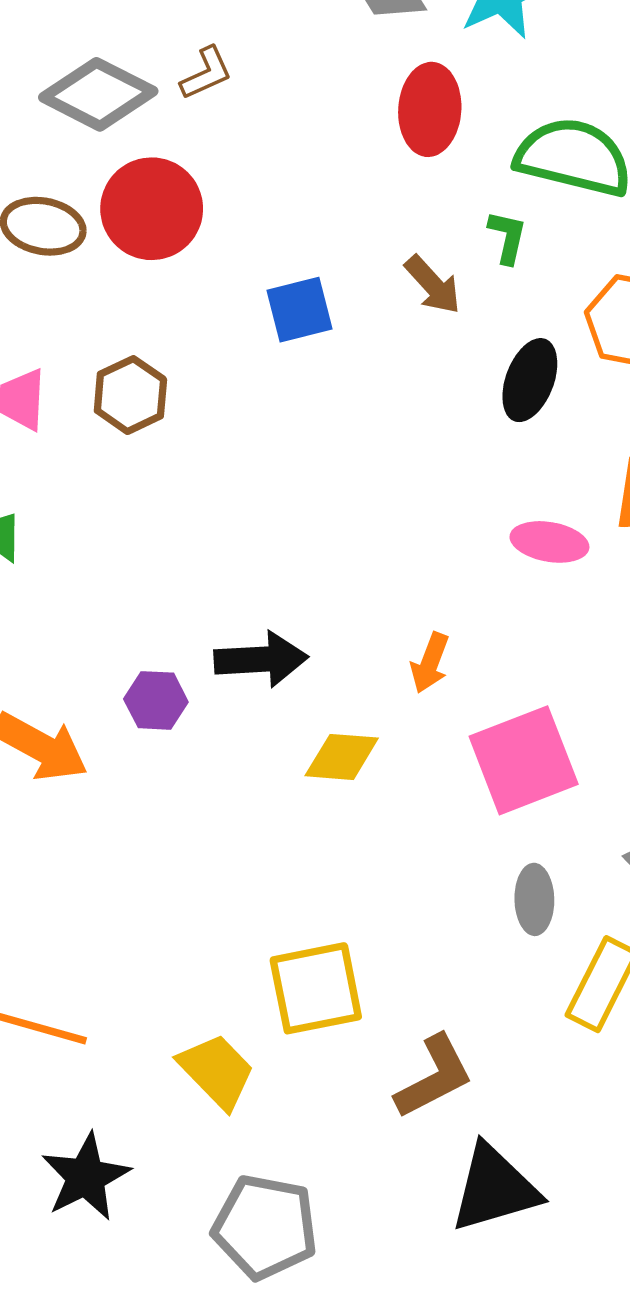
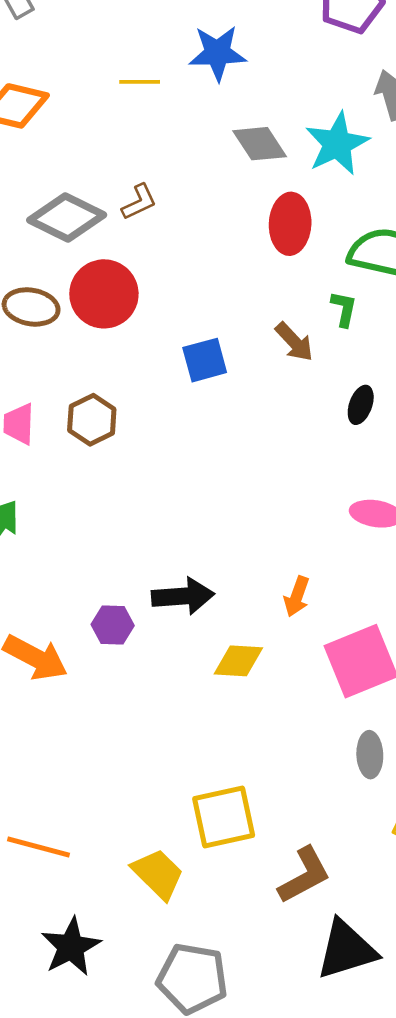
black ellipse: (530, 380) -> (361, 405), size x0.7

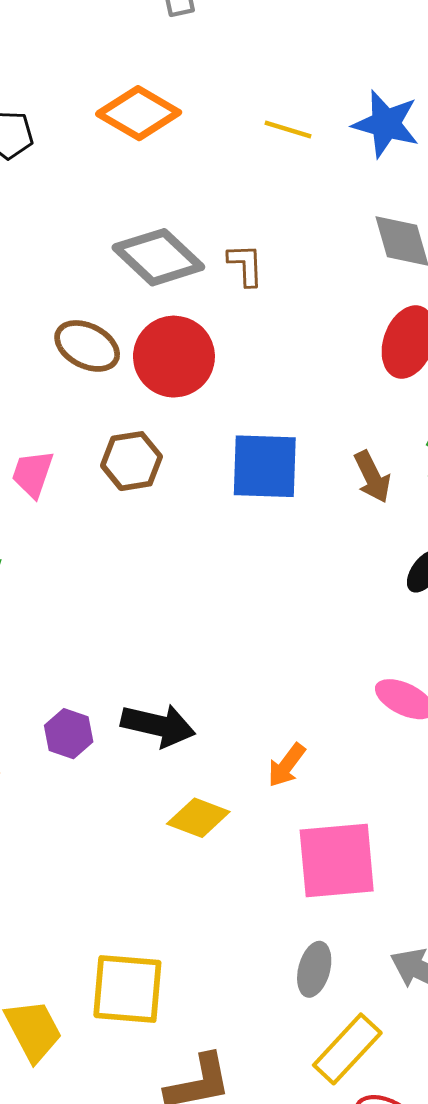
brown L-shape: (139, 202) -> (246, 265), turned -84
blue square: (205, 360) -> (265, 466), size x1.4
brown hexagon: (92, 420) -> (132, 461), moved

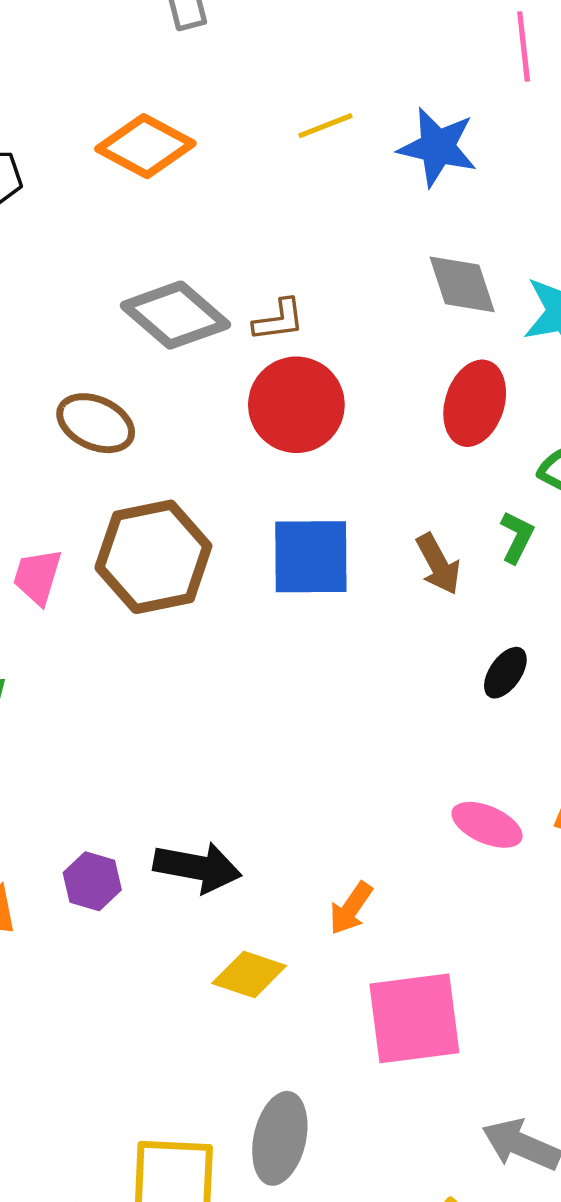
yellow line: (288, 129) -> (325, 126), moved, turned -36
brown L-shape: (246, 265) -> (279, 320), turned 87
red circle: (174, 357) -> (296, 405), moved
brown hexagon: (132, 461) -> (153, 557), size x1.6
gray ellipse: (314, 969) -> (280, 1138), moved, size x1.4

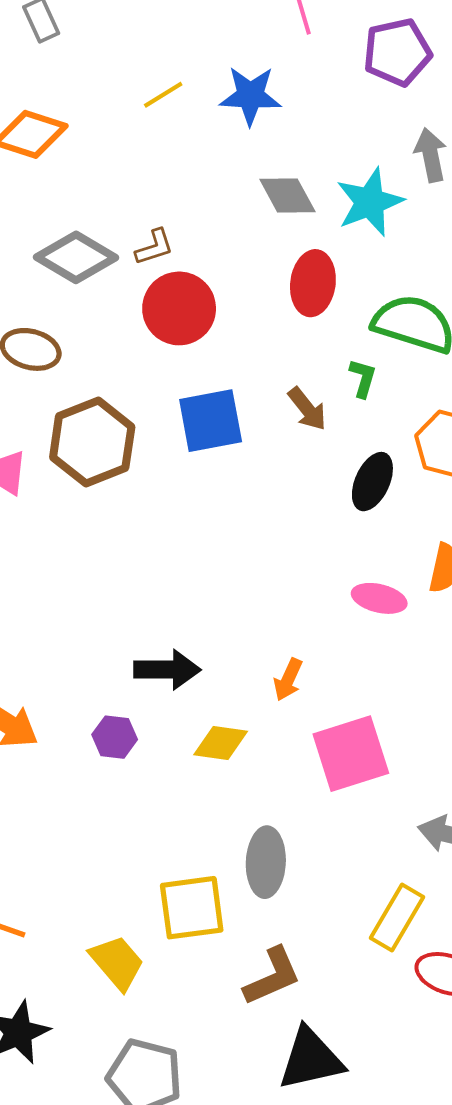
black ellipse: (505, 673) -> (372, 482), size x1.4
purple hexagon: (92, 881) -> (115, 737), moved

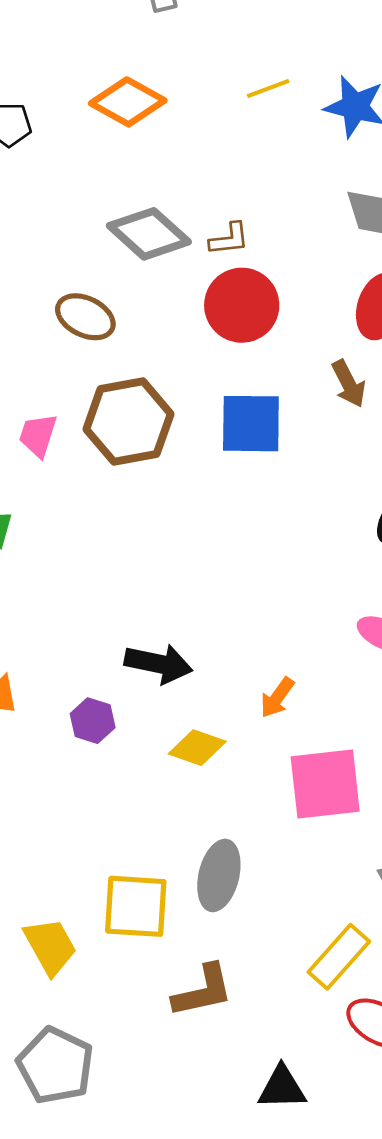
brown arrow: (307, 409) -> (349, 384), moved
black triangle: (311, 1059) -> (282, 1088), moved, size x0.7

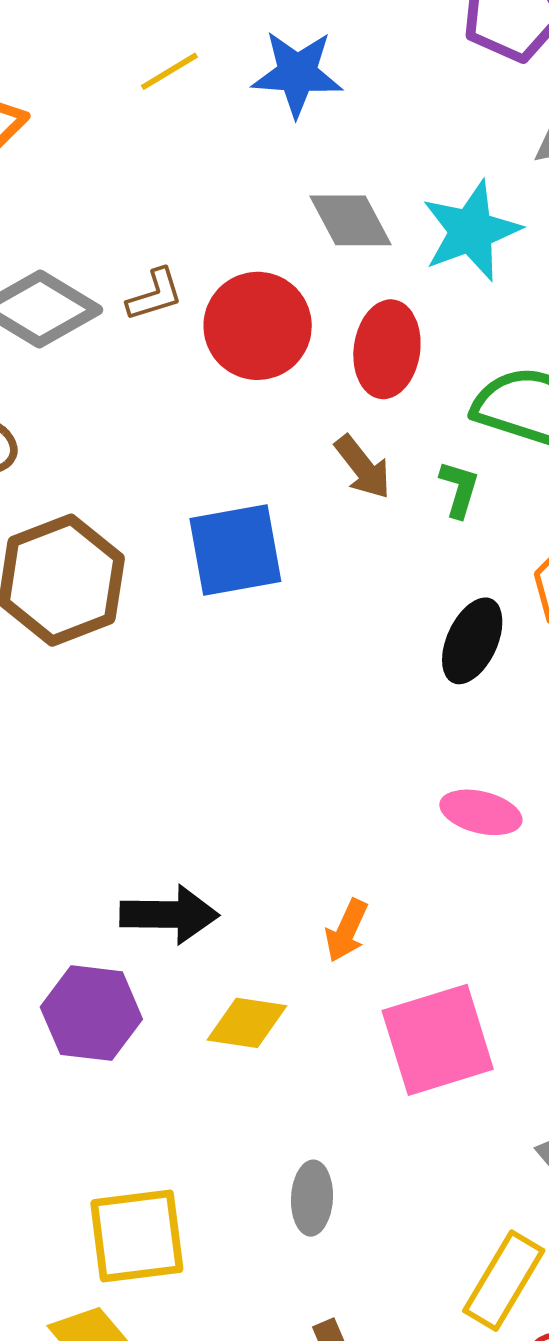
red circle: (242, 305) -> (258, 326), moved
purple hexagon: (93, 721) -> (91, 1013), size x1.5
gray ellipse: (219, 875) -> (312, 1198), size x0.7
yellow square: (136, 906) -> (137, 1236), moved

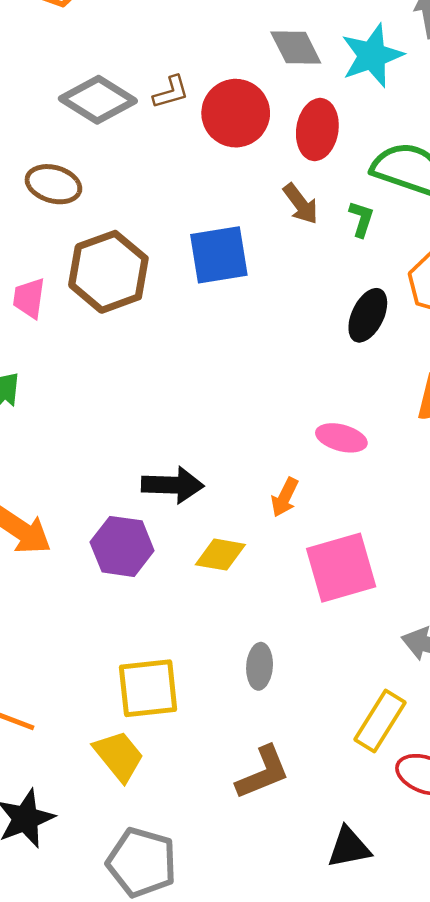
pink ellipse: (481, 812) -> (341, 438), moved

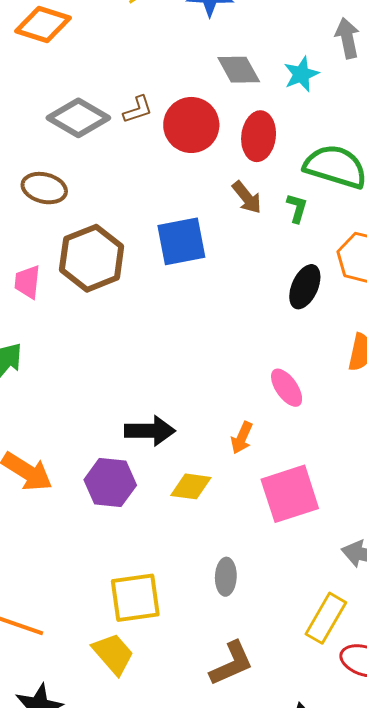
cyan star: (372, 56) -> (301, 74), size x0.7
pink ellipse: (341, 438) -> (287, 388), turned 42

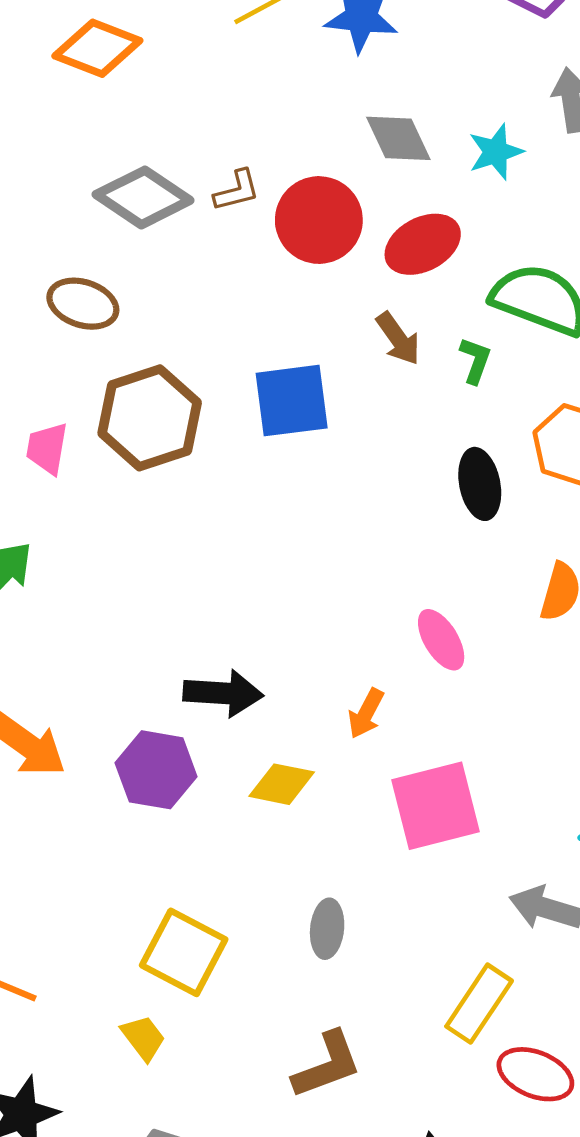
red ellipse: (259, 136) -> (423, 244), turned 51
black ellipse: (305, 287) -> (480, 484), turned -39
yellow square: (135, 598) -> (184, 952), turned 32
yellow trapezoid: (113, 654) -> (143, 1038), size x0.7

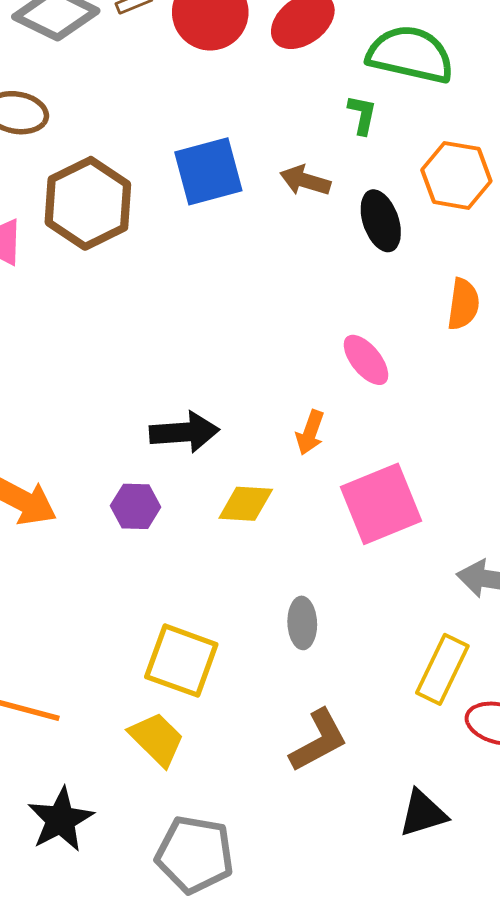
brown arrow: (398, 339) -> (305, 181), moved, turned 150
purple hexagon: (156, 770) -> (136, 506), size x0.7
yellow trapezoid: (143, 1038) -> (157, 739), size x1.4

